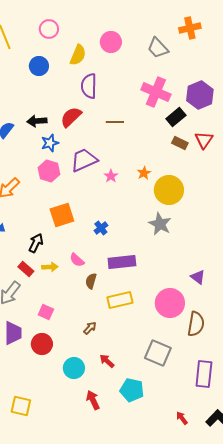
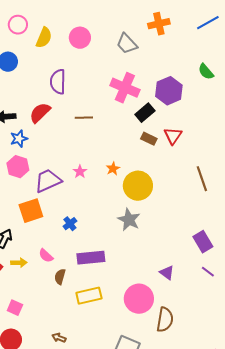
yellow semicircle: (78, 55) -> (44, 38), moved
purple trapezoid: (84, 160) -> (48, 181), moved
brown arrow: (90, 328) -> (59, 338), moved, turned -112

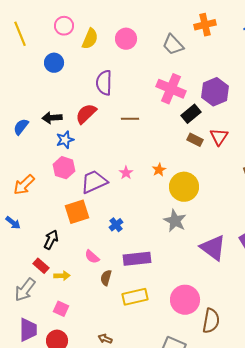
yellow arrow: (19, 263) -> (62, 276), moved
purple triangle: (167, 273) -> (213, 248), moved, size x1.8

